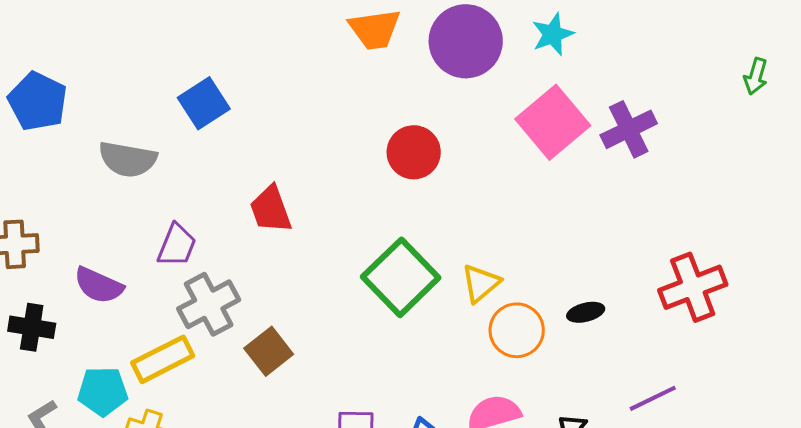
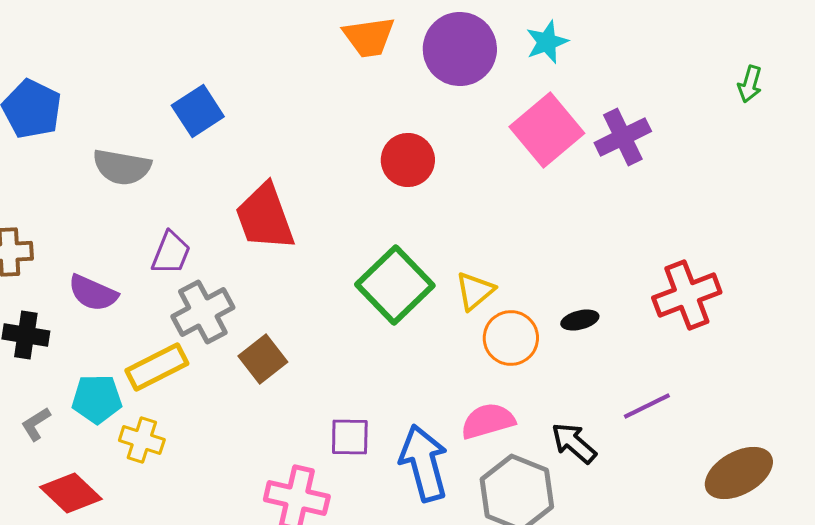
red trapezoid: (271, 209) -> (265, 217), size x1.4

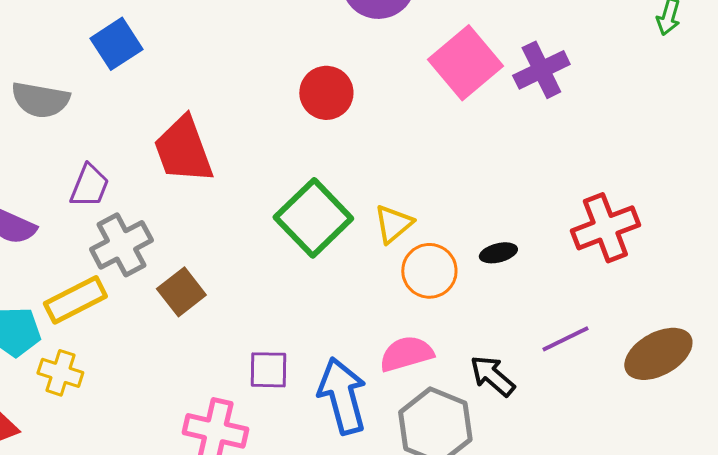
brown ellipse: (739, 473) -> (658, 354), moved

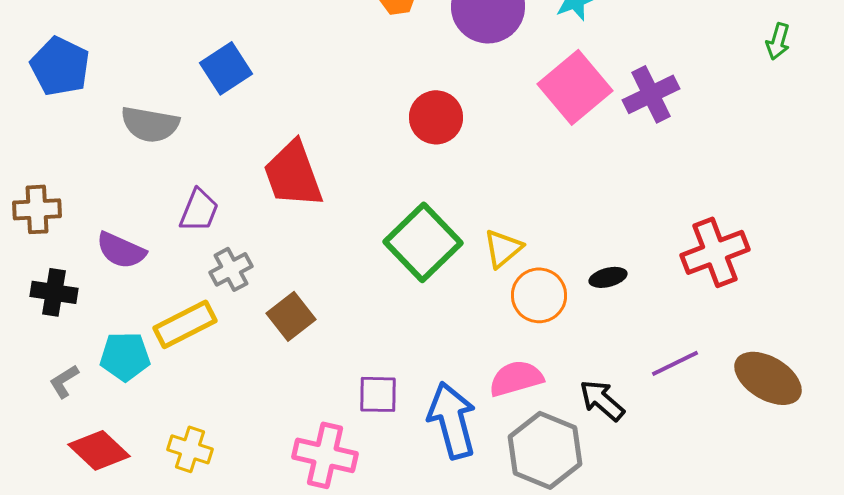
gray cross: (121, 245) -> (231, 269), size x0.7
brown ellipse: (658, 354) -> (768, 378), turned 60
yellow cross: (60, 373) -> (190, 449), moved

